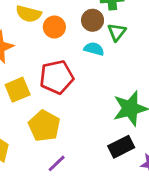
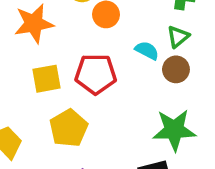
brown circle: (93, 20) -> (176, 69), moved

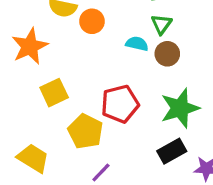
red pentagon: (96, 74) -> (120, 104), moved

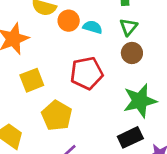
cyan semicircle: (137, 44) -> (93, 27), moved
red pentagon: (120, 104) -> (87, 73), moved

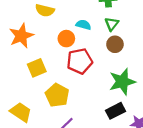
orange circle: (69, 21) -> (66, 39), moved

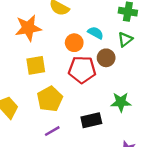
brown circle: (115, 44) -> (106, 58), moved
green star: (122, 82) -> (121, 102), size x0.7
black rectangle: (116, 111) -> (91, 120), moved

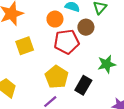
yellow pentagon: (50, 99) -> (57, 77), moved
black rectangle: (91, 120) -> (83, 85), turned -36

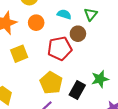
orange circle: (55, 19) -> (36, 23), moved
green star: (107, 64) -> (100, 79), moved

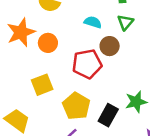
orange circle: (36, 23) -> (48, 43), moved
yellow square: (19, 54) -> (42, 85), moved

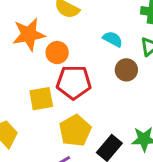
red pentagon: (87, 64) -> (74, 82), moved

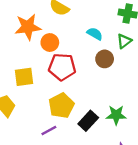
yellow square: (41, 99) -> (24, 77), moved

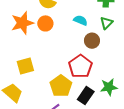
orange circle: (50, 43) -> (45, 23), moved
red pentagon: (62, 67) -> (80, 66), moved, turned -30

